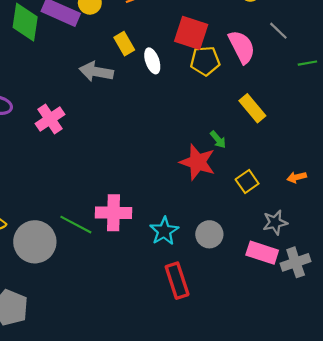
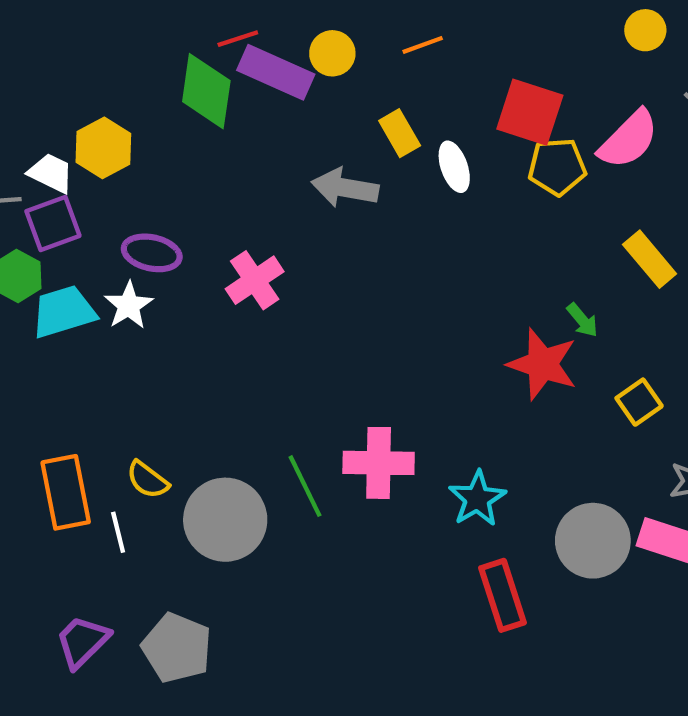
pink semicircle: (242, 47) -> (629, 139), turned 72
green line: (76, 225) -> (305, 486), turned 36
gray circle: (209, 234) -> (593, 541), moved, size x1.4

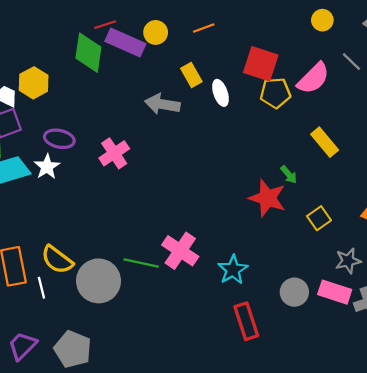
pink cross: (379, 463) -> (180, 251), turned 33
yellow semicircle: (148, 480) -> (57, 260), size x1.4
green line: (305, 486) -> (141, 263), turned -52
gray circle: (593, 541) -> (294, 292), size x0.7

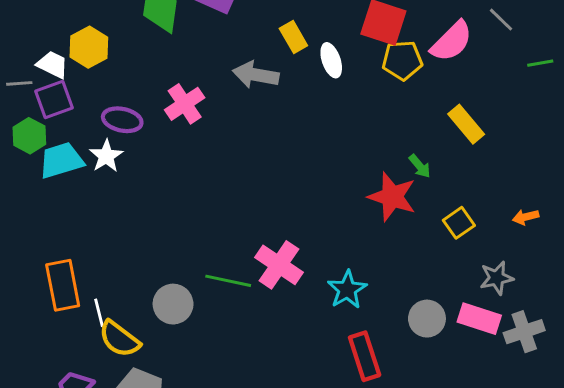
pink cross: (114, 153) -> (185, 104), moved
yellow semicircle: (57, 260) -> (119, 339), moved
gray circle: (99, 281) -> (173, 304), size x0.7

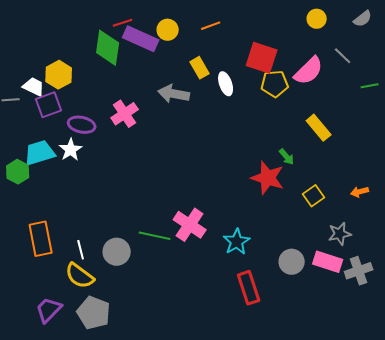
purple square: (54, 99) -> (49, 105), moved
green hexagon: (29, 136) -> (18, 172), moved
white line: (99, 313) -> (81, 250), moved

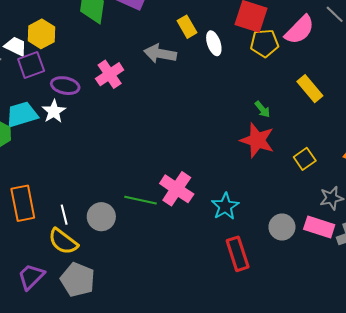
green arrow: (287, 157) -> (262, 109), moved

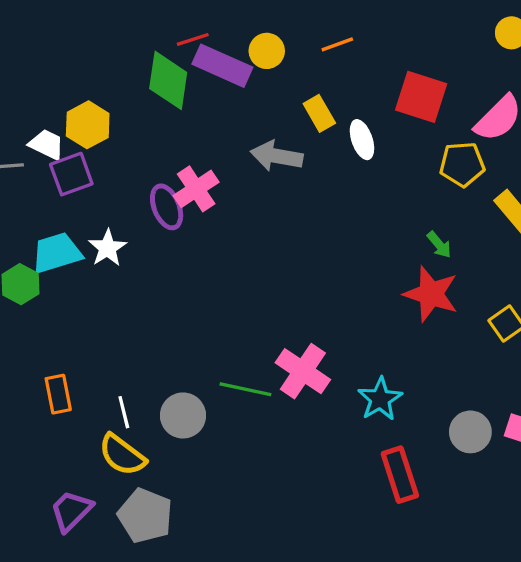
yellow pentagon: (264, 43) -> (462, 164), moved
purple ellipse: (65, 86) -> (167, 207), moved, turned 56
orange rectangle: (23, 203) -> (58, 394), size x0.7

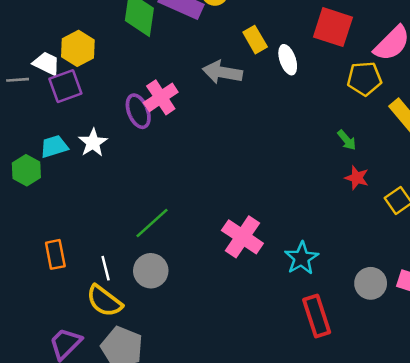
cyan trapezoid: (57, 253) -> (54, 146), size x0.7
red star: (431, 294) -> (357, 178), moved, size x0.6
green line: (245, 389) -> (152, 223), moved, turned -54

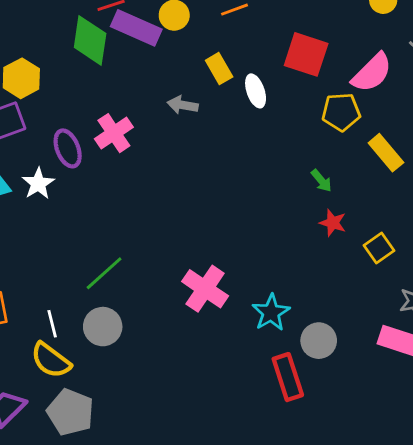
gray arrow: (222, 72) -> (183, 105), size x0.7
purple ellipse: (138, 111) -> (68, 148), moved
gray circle: (371, 283) -> (319, 341), moved

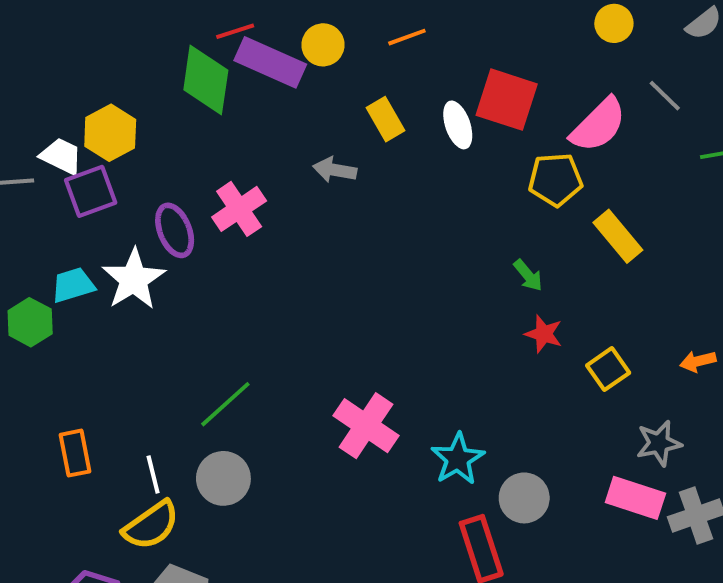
white ellipse: (256, 91) -> (458, 125), moved
white star: (38, 184) -> (134, 279), size x1.4
yellow semicircle: (51, 360) -> (151, 525), turned -72

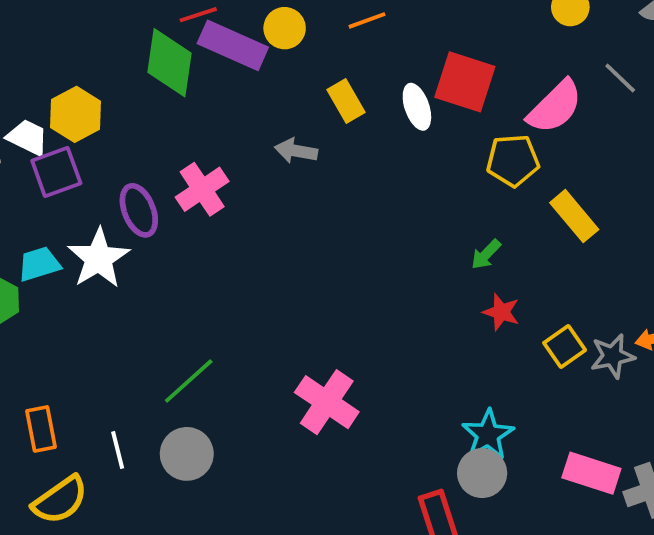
green arrow: (528, 275) -> (486, 254), turned 84
gray star: (659, 443) -> (613, 356), moved
cyan star: (458, 459) -> (488, 435), moved
yellow semicircle: (151, 525) -> (60, 500), moved

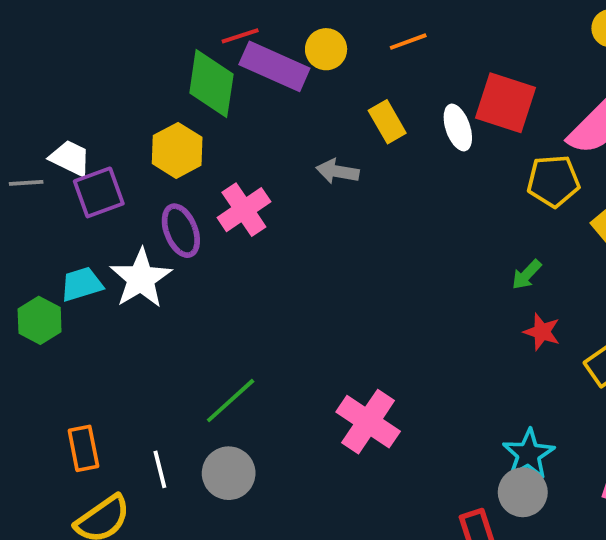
yellow hexagon: (76, 114) -> (177, 150), moved

